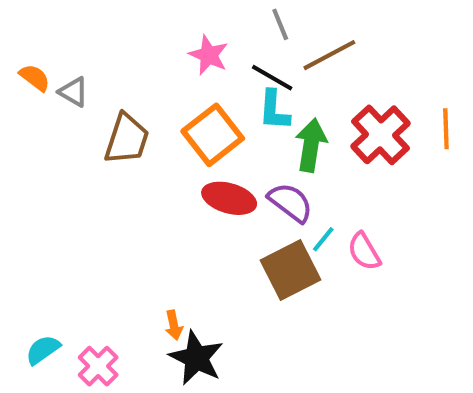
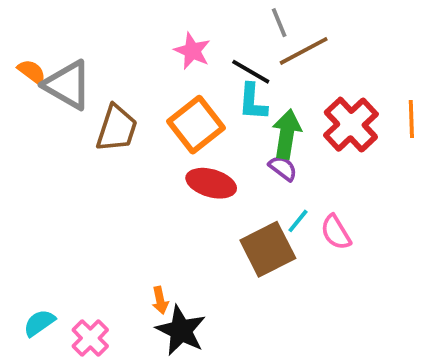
gray line: (280, 24) -> (279, 23), moved
gray triangle: (74, 92) -> (68, 85), size x1.8
purple semicircle: (290, 202) -> (283, 168), moved, size x0.7

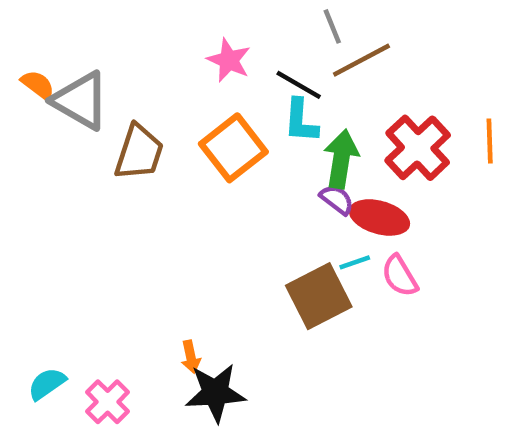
red ellipse: (211, 183) -> (379, 217), moved
cyan line: (298, 221) -> (355, 262), turned 32
black star: (181, 330) -> (215, 393), turned -30

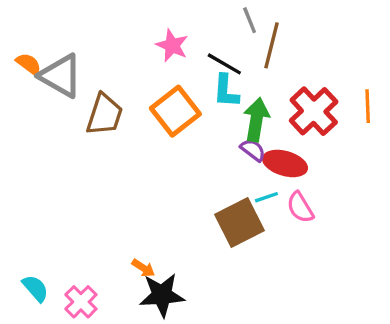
brown line: (361, 60) -> (272, 45), turned -48
orange arrow: (191, 357) -> (143, 268), turned -45
cyan semicircle: (47, 384) -> (35, 288), turned 84

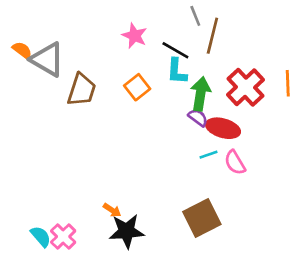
orange square: (175, 111) -> (137, 87), size x0.7
brown square: (239, 223) -> (202, 218), moved
cyan semicircle: (35, 288) -> (41, 237), moved

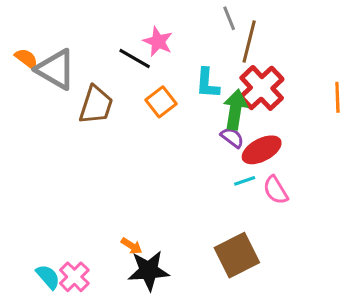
black line: (175, 50) -> (135, 59), moved
red cross: (245, 87) -> (262, 88), moved
red ellipse: (223, 128) -> (262, 150), turned -44

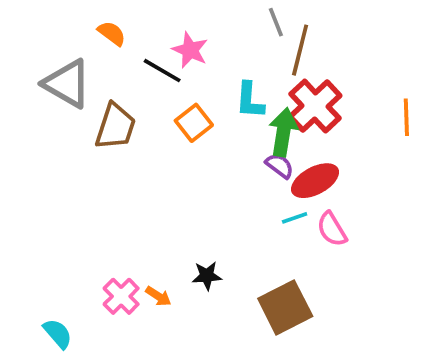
orange semicircle: (26, 59) -> (112, 33), moved
black star: (149, 271) -> (207, 276), moved, size x0.6
pink cross: (74, 277) -> (121, 296), moved

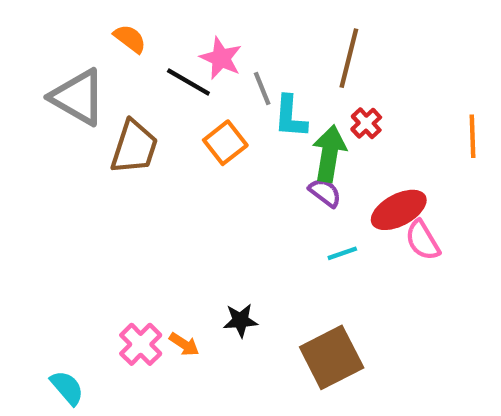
gray line: (276, 22) -> (262, 89), moved
red cross: (315, 106) -> (366, 123), size x0.5
red ellipse: (315, 181) -> (399, 210), moved
pink semicircle: (332, 229) -> (423, 240), moved

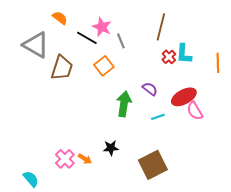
cyan L-shape: (290, 117) -> (184, 54), moved
green arrow: (329, 154) -> (124, 104), moved

